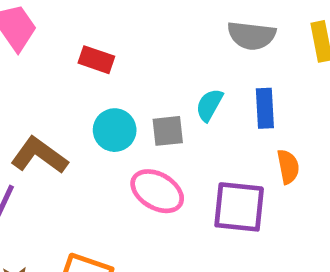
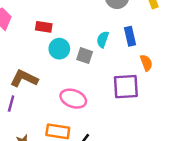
cyan circle: (115, 130) -> (59, 49), moved
gray square: (168, 131) -> (85, 56), turned 35
pink ellipse: (157, 191) -> (73, 99), moved

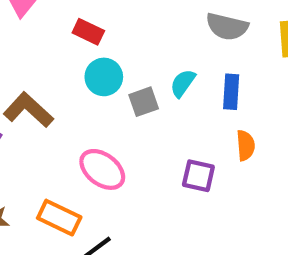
gray square: (85, 56) -> (144, 102), turned 35
purple square: (126, 87) -> (198, 176), size x0.7

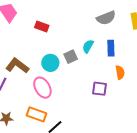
gray semicircle: (227, 27) -> (106, 18), turned -30
cyan circle: (104, 77) -> (50, 63), moved
pink ellipse: (102, 169) -> (42, 88), moved, turned 30

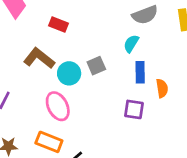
cyan semicircle: (88, 46) -> (131, 44), moved
blue rectangle: (111, 48) -> (140, 72), moved
brown L-shape: (17, 66) -> (39, 58), moved

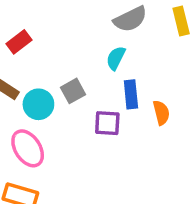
red rectangle: (59, 24) -> (19, 42), turned -54
purple square: (134, 109) -> (107, 123), moved

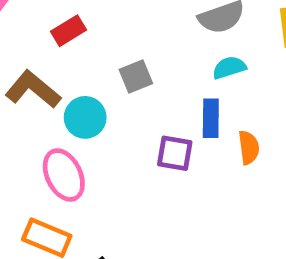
cyan semicircle: (116, 58) -> (229, 68), moved, turned 40
gray square: (73, 91) -> (136, 77), moved

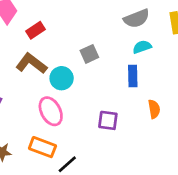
red rectangle: (69, 31) -> (35, 30), moved
orange semicircle: (249, 147) -> (154, 109), moved
purple square: (175, 153) -> (108, 120), moved

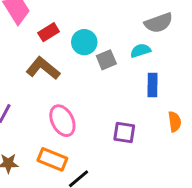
cyan semicircle: (142, 47) -> (140, 51), moved
cyan circle: (62, 78) -> (84, 42), moved

